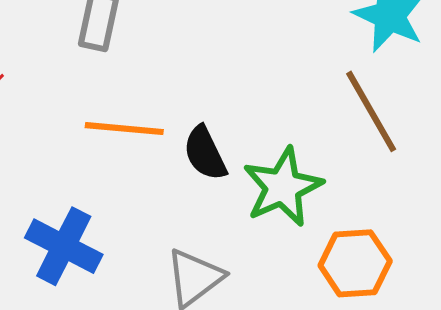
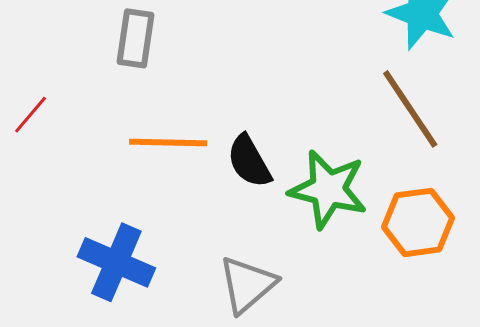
green star: (283, 187) -> (328, 189), turned -30
orange hexagon: (355, 263) -> (418, 222), moved

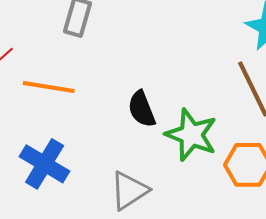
orange line: (168, 142) -> (49, 87), moved

